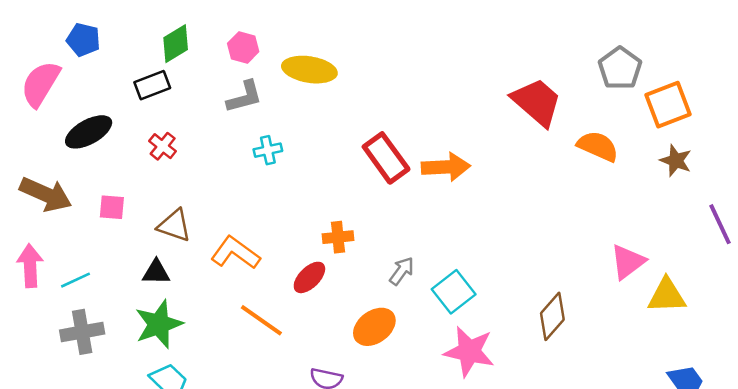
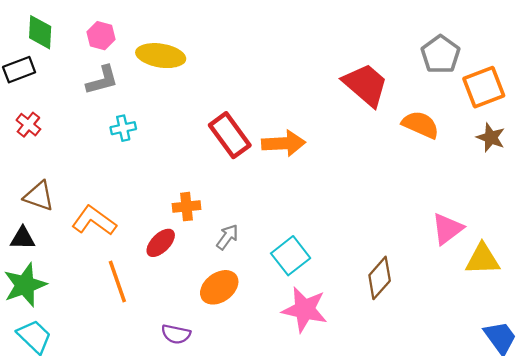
green diamond: (176, 44) -> (40, 32), turned -56
gray arrow: (402, 271) -> (227, 237), moved
orange line: (261, 320) -> (117, 281), turned 36

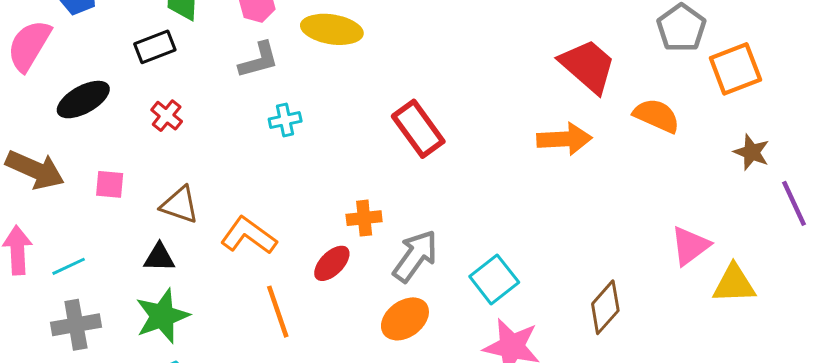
brown star: (491, 138) -> (752, 152), moved
orange arrow: (284, 143) -> (564, 139), moved
gray arrow: (227, 237) -> (415, 256), size x1.6

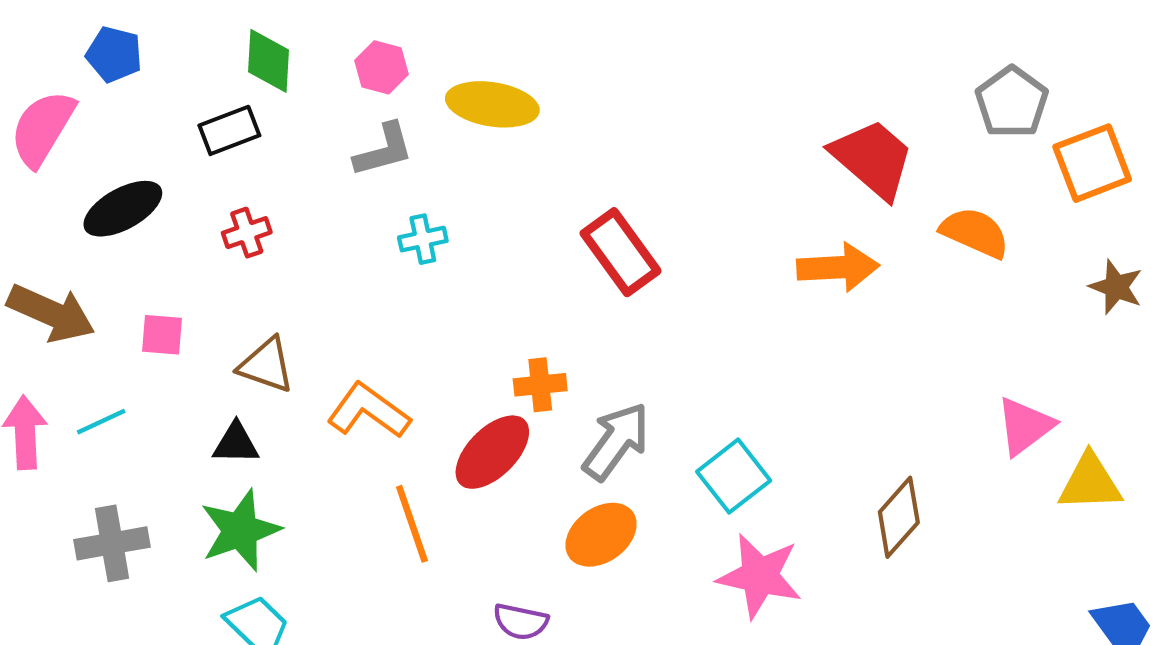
red cross: (167, 116) -> (247, 233), turned 32
red ellipse: (332, 263) -> (492, 452), size x1.4
cyan line: (69, 266) -> (101, 422), moved

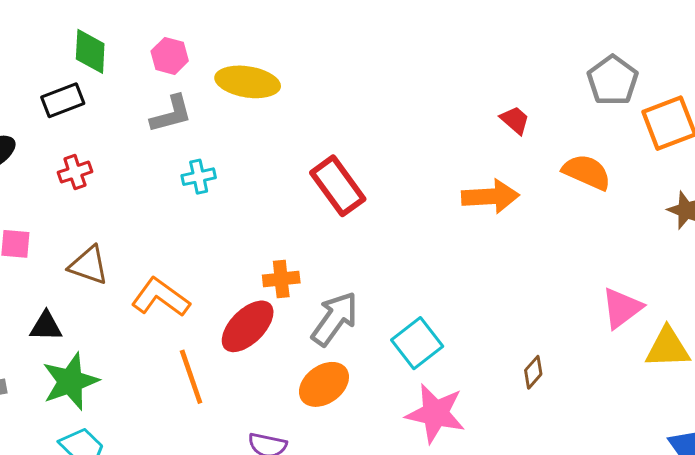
red trapezoid: (873, 159) -> (515, 120), size x0.5
black triangle: (236, 443) -> (46, 326), moved
brown diamond: (899, 517) -> (533, 372), size x0.6

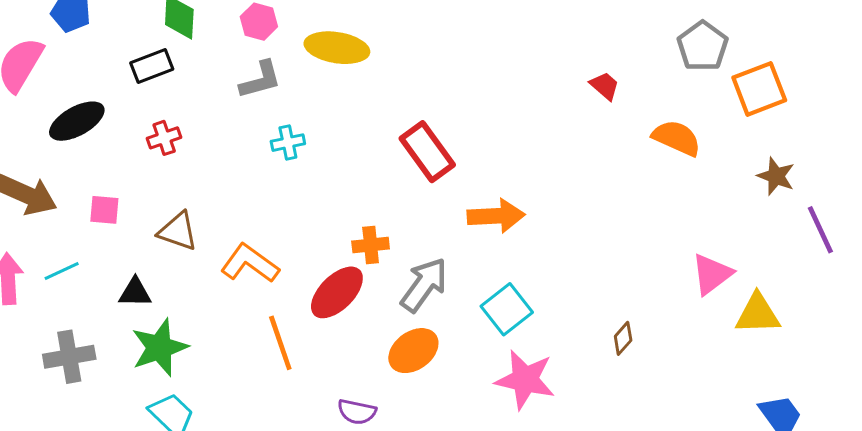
orange arrow: (490, 196) -> (496, 216), moved

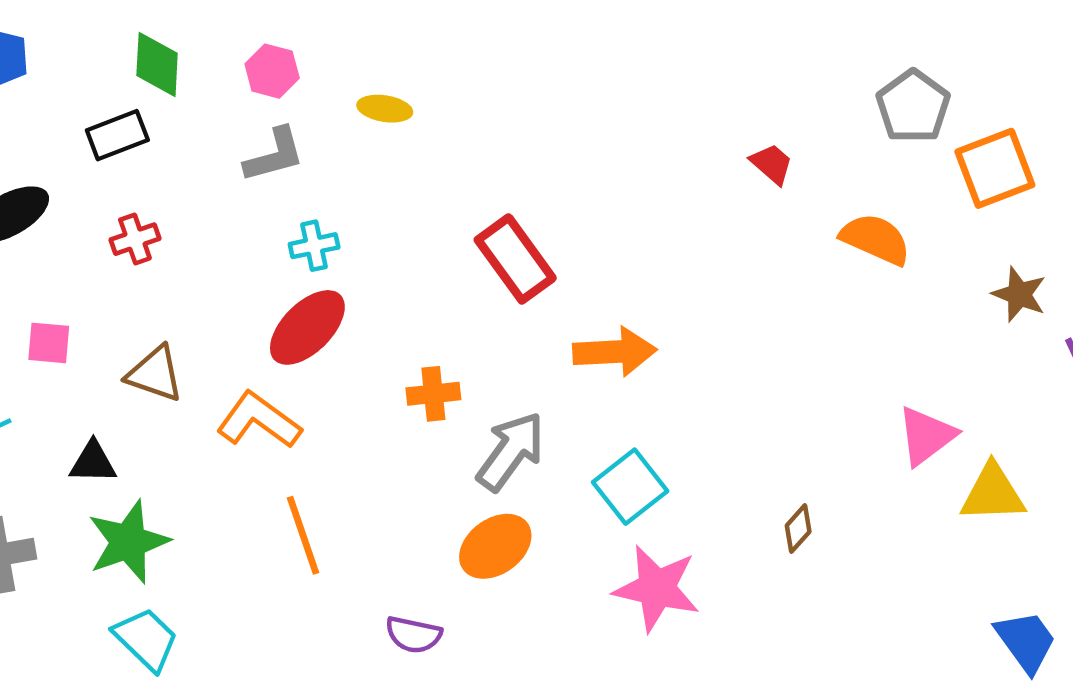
yellow ellipse: (337, 48) -> (385, 109), size x0.6
red ellipse: (337, 292) -> (307, 327), moved

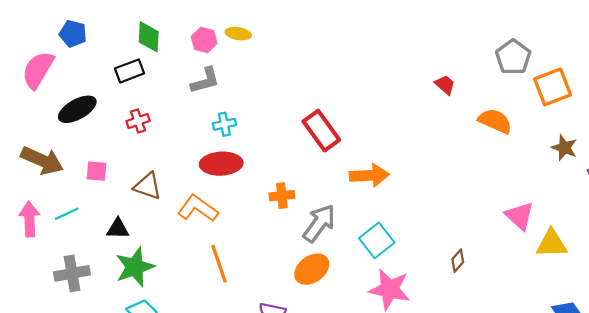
yellow ellipse: (385, 109) -> (238, 34), moved
red ellipse: (307, 327) -> (221, 164), turned 42
pink triangle: (926, 436) -> (520, 216), turned -40

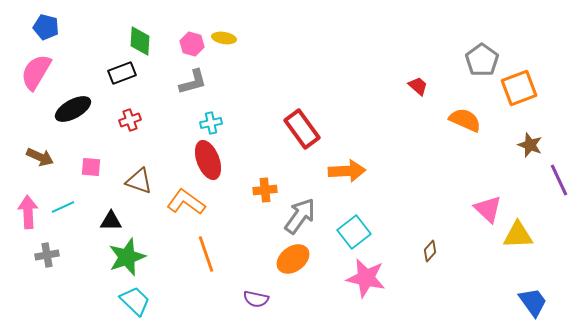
blue pentagon: (73, 34) -> (46, 27), moved
brown arrow: (42, 160) -> (40, 157), size x0.7
red ellipse: (221, 164) -> (208, 160), turned 72
gray cross: (72, 273) -> (47, 255), moved, size x0.7

